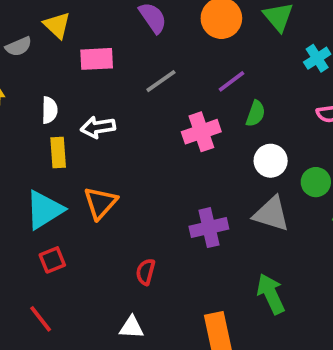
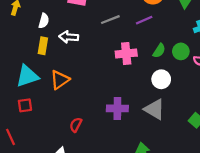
purple line: (231, 81) -> (144, 20), moved
green circle: (316, 182) -> (181, 51), moved

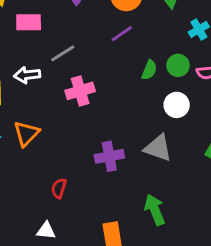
gray line: (110, 20) -> (63, 53), moved
pink cross: (126, 54) -> (80, 91), moved
white circle: (161, 79) -> (177, 105), moved

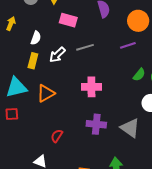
white arrow: (27, 75) -> (57, 55), turned -54
pink cross: (80, 91) -> (91, 87), moved

